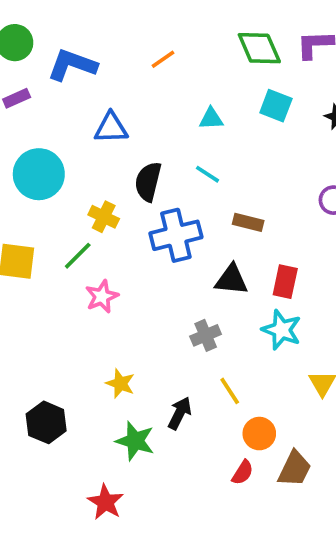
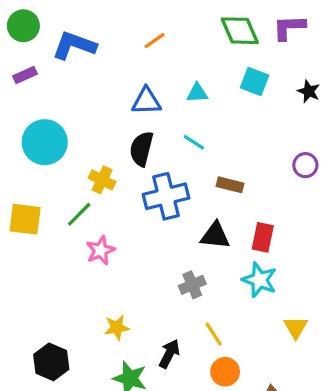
blue triangle: (111, 128) -> (146, 101), moved
yellow star: (120, 384) -> (117, 327), turned -30
orange circle: (259, 434) -> (225, 372), moved

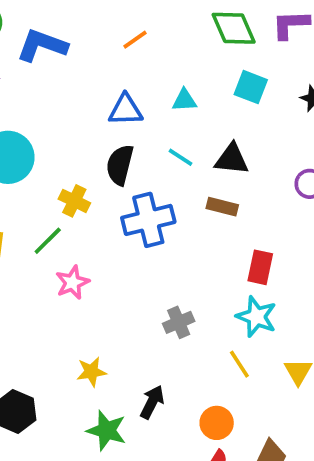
black triangle: (215, 236) -> (232, 159), moved
yellow line: (214, 334) -> (239, 364), moved

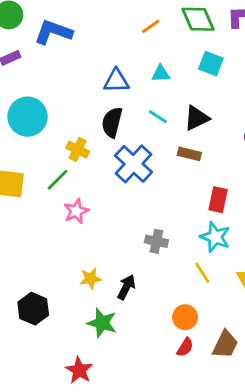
orange line: (135, 40) -> (151, 26), moved
black triangle: (232, 159) -> (197, 118), turned -32
blue cross: (148, 220) -> (134, 164), turned -33
gray cross: (179, 322) -> (156, 241), turned 35
black arrow: (152, 402) -> (126, 287), moved

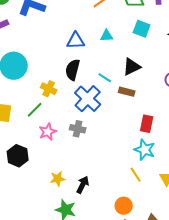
cyan line: (158, 117) -> (105, 78), moved
gray cross: (156, 241) -> (78, 129), moved
black hexagon: (33, 309) -> (18, 156), moved

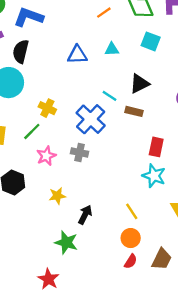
black semicircle: (73, 70) -> (21, 51), moved
yellow line: (136, 175) -> (132, 211), moved
yellow star: (58, 179) -> (57, 196), moved

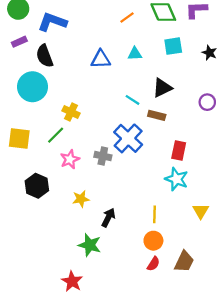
cyan square: (151, 41) -> (173, 46), turned -30
black semicircle: (21, 51) -> (45, 56), turned -35
blue cross: (91, 119) -> (128, 138), moved
yellow line: (132, 211) -> (155, 214), turned 35

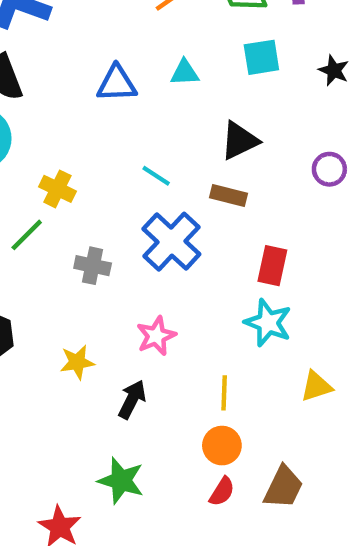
cyan line: (133, 100) -> (156, 176), moved
gray cross: (103, 156) -> (93, 266), moved
pink star: (70, 159) -> (156, 336), moved
yellow triangle: (201, 211) -> (316, 386), turned 42
green star: (90, 245) -> (121, 481), moved

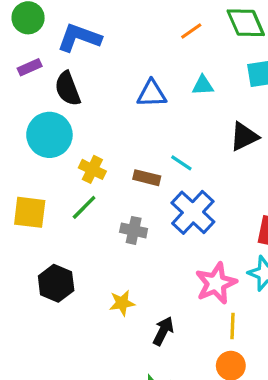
yellow cross: (57, 189) -> (92, 169), moved
brown rectangle: (229, 195) -> (147, 178), moved
pink star: (156, 336) -> (216, 283), moved, size x1.4

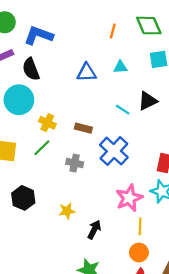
orange line: (191, 31) -> (113, 31), turned -40
cyan line: (181, 163) -> (123, 110), moved

